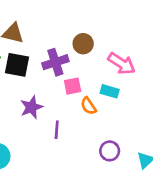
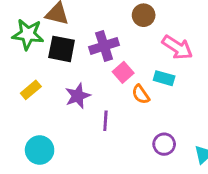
brown circle: (83, 44) -> (144, 15), moved
pink square: (73, 86) -> (123, 72), turned -30

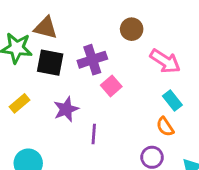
cyan rectangle: (164, 78) -> (172, 100), moved, turned 36
orange semicircle: (141, 94) -> (165, 127), moved

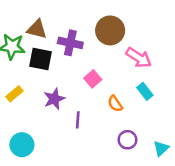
brown circle: (132, 29) -> (110, 30), size x1.5
purple cross: (92, 60) -> (70, 43), moved, turned 30
orange semicircle: (165, 127) -> (115, 104), moved

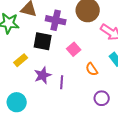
black square: (41, 59) -> (43, 41), moved
yellow rectangle: (14, 94) -> (21, 60), moved
purple star: (54, 99) -> (43, 75), moved

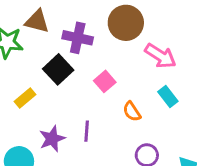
black square: (43, 41) -> (58, 69), turned 36
purple star: (43, 75) -> (52, 139), moved

